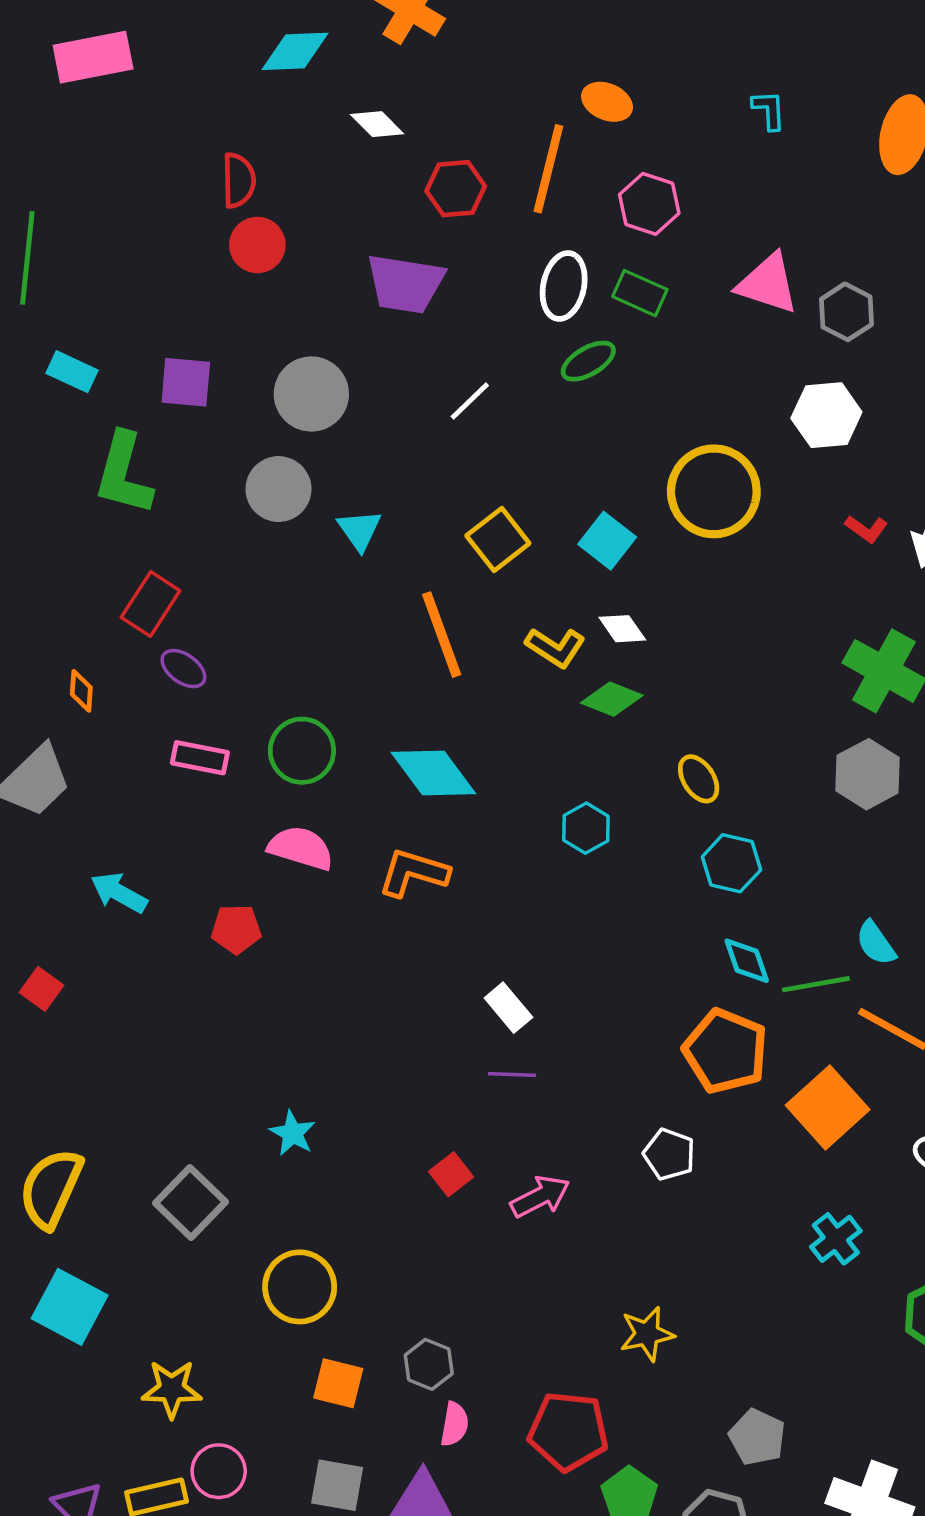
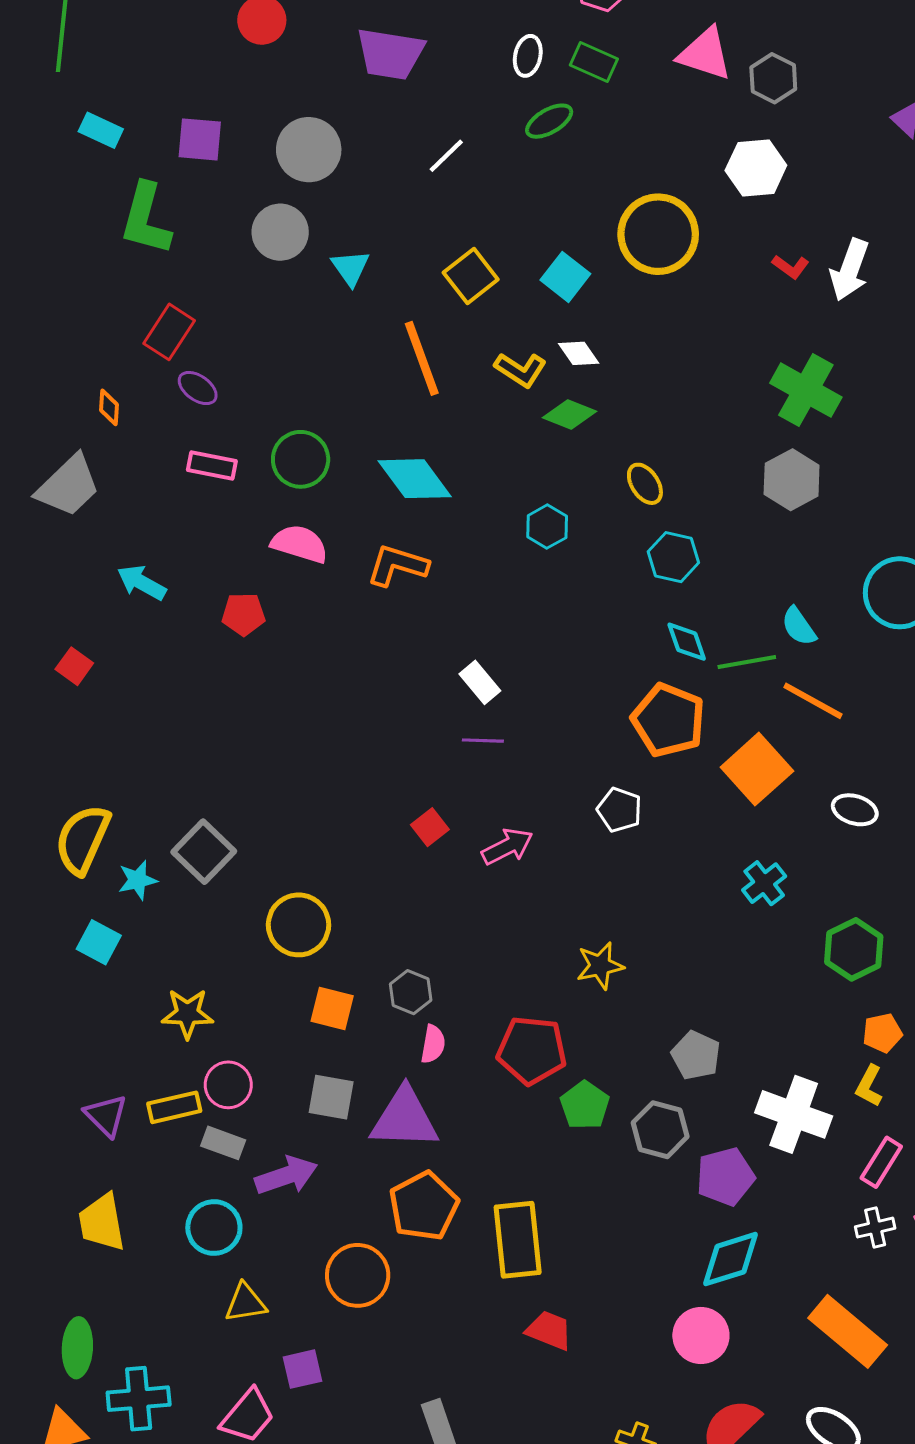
white ellipse: (564, 286) -> (528, 56), size x0.7
cyan star: (293, 1133) -> (138, 880), moved, turned 30
cyan square: (70, 1307) -> (99, 942), size x0.7

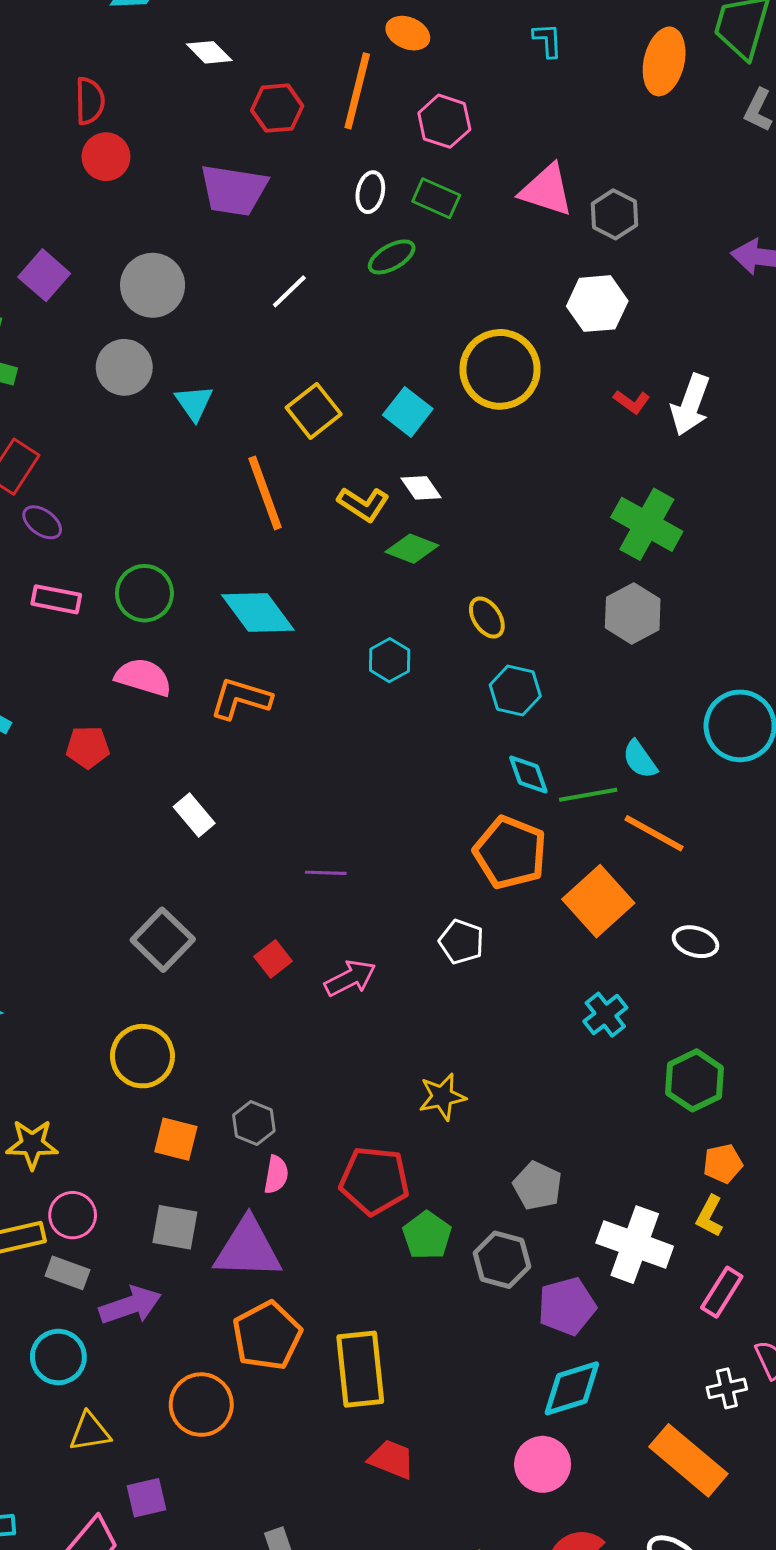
purple square: (200, 139) -> (44, 275), turned 36
white rectangle: (480, 682) -> (194, 815), moved
gray square: (204, 852) -> (163, 940), moved
white cross: (875, 1228) -> (727, 1388), moved

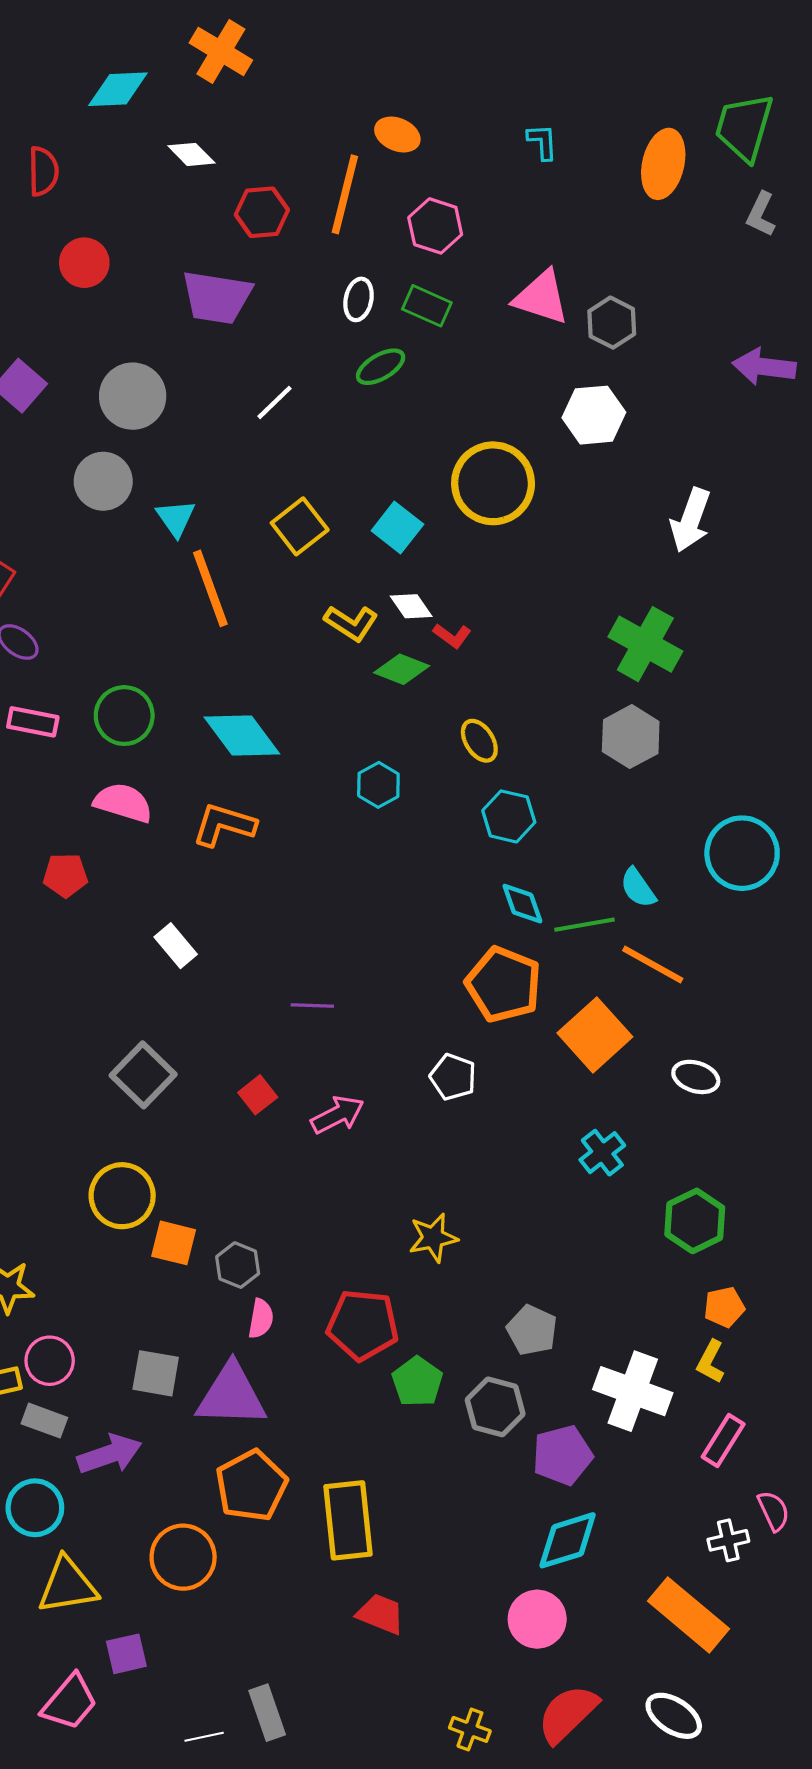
red semicircle: (90, 101) -> (43, 171), moved
red L-shape: (632, 402) -> (452, 636), moved
orange line: (265, 493) -> (210, 588), moved
orange square: (176, 1139) -> (174, 1243), moved
yellow triangle: (90, 1432) -> (67, 1586), size x1.4

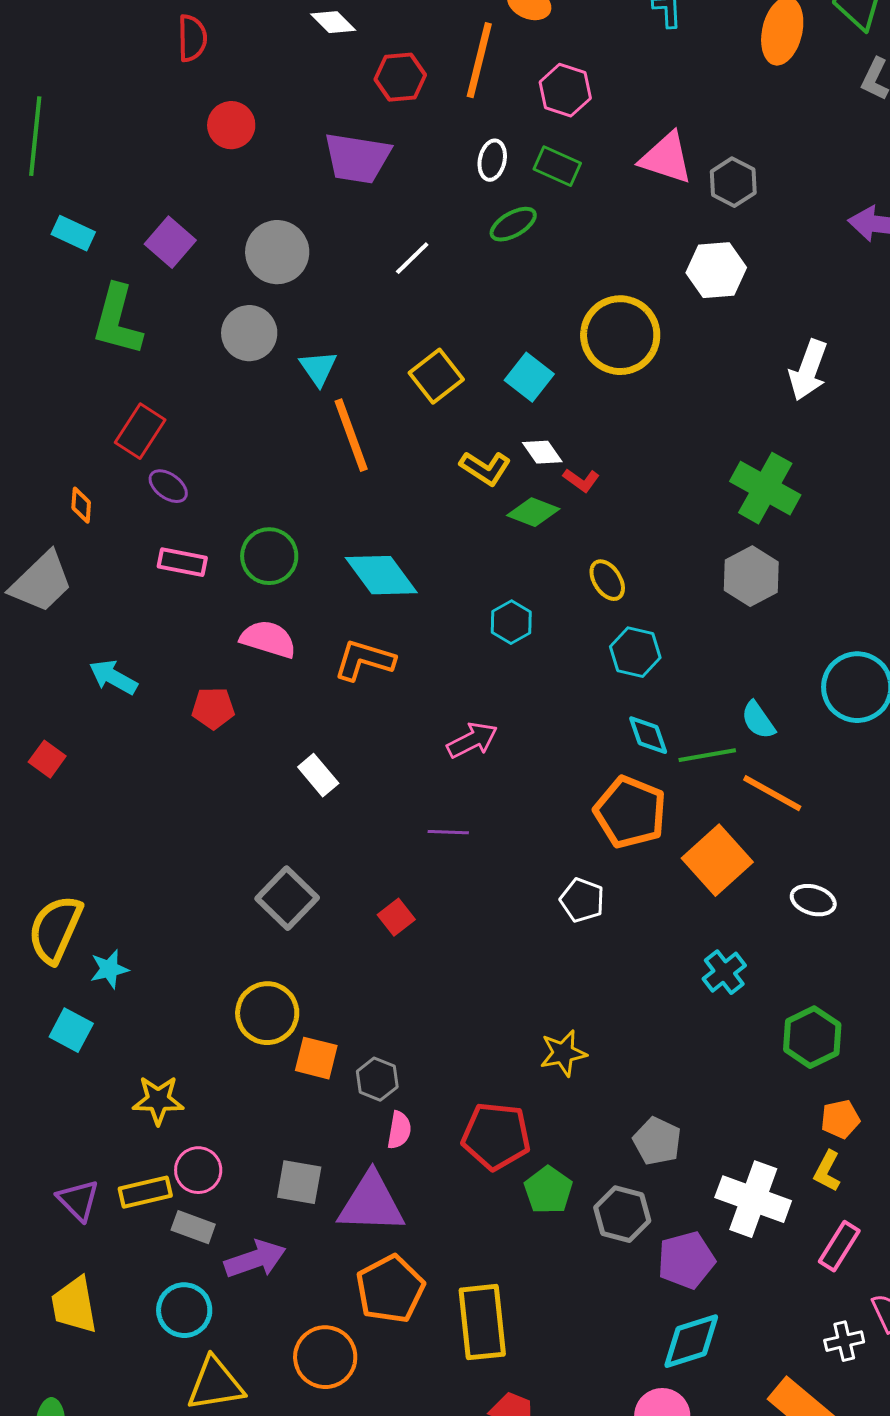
pink arrow: (338, 1115) -> (472, 740), moved

